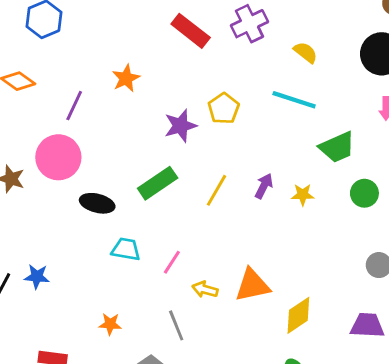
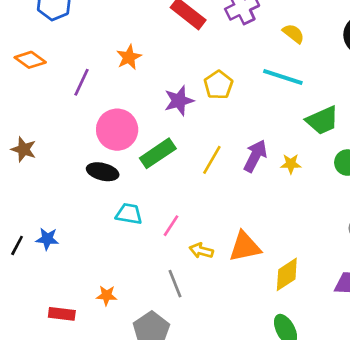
pink circle: (58, 157) -> (117, 130), moved
purple arrow: (264, 186) -> (255, 156), size x1.4
orange star: (110, 324) -> (107, 295), moved

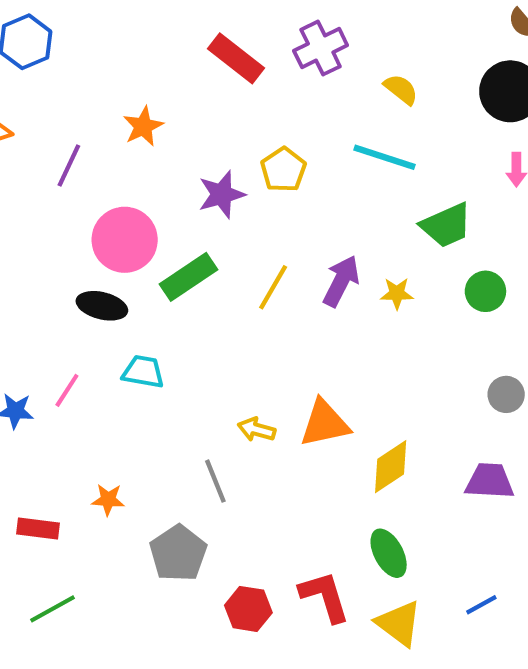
pink line: (171, 226) -> (67, 390), moved

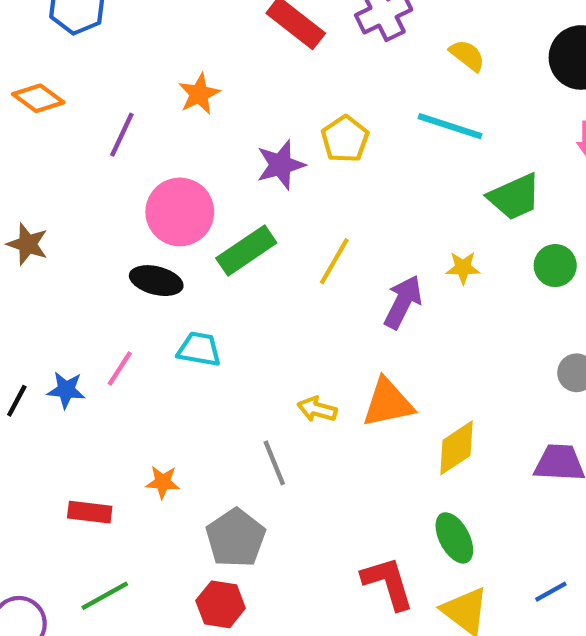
purple arrow: (341, 281) -> (403, 302), moved
red hexagon: (248, 609) -> (221, 604), moved

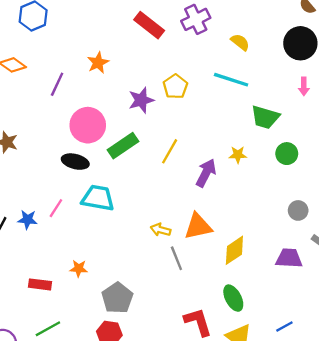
green trapezoid: (514, 197) -> (265, 117), turned 40
cyan trapezoid: (199, 349) -> (98, 198), size x1.4
gray line: (274, 463) -> (176, 258), moved

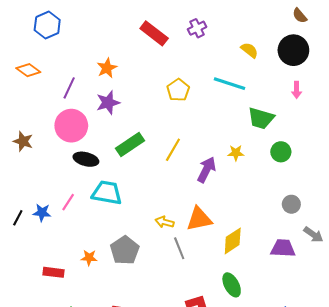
purple cross: (196, 19) -> (197, 28), size x0.7
yellow semicircle: (240, 42) -> (249, 50), moved
purple star: (141, 100) -> (108, 103), moved
pink circle: (88, 125) -> (71, 126), moved
gray pentagon: (117, 298) -> (125, 250), moved

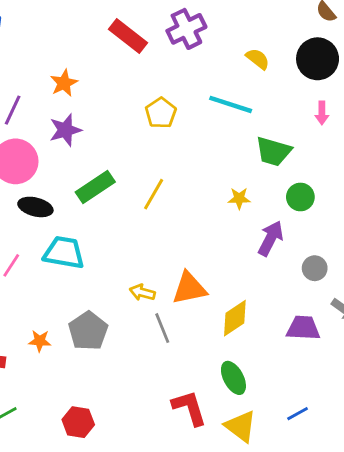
purple cross: (197, 28) -> (186, 29), size x1.5
purple arrow: (206, 170) -> (270, 238), moved

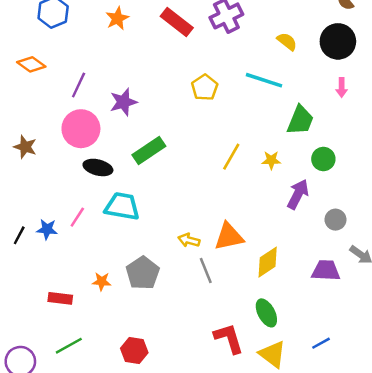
orange star: (64, 83) -> (117, 18), moved
green trapezoid: (273, 151) -> (300, 120), turned -84
yellow line: (154, 194) -> (231, 157), moved

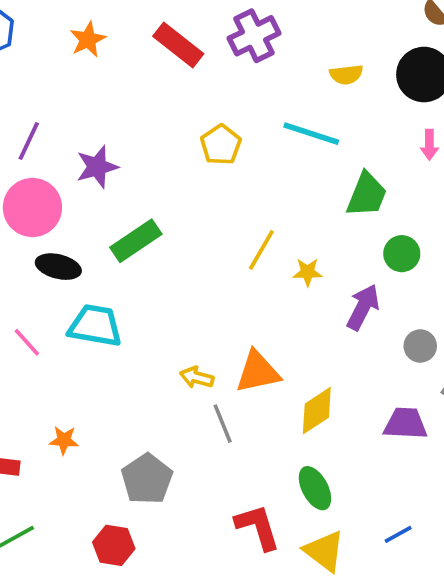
yellow semicircle: (287, 41) -> (346, 75), turned 135
yellow star: (271, 160) -> (308, 272), moved
pink line: (77, 217) -> (27, 342), turned -75
gray pentagon: (143, 273) -> (147, 479), moved

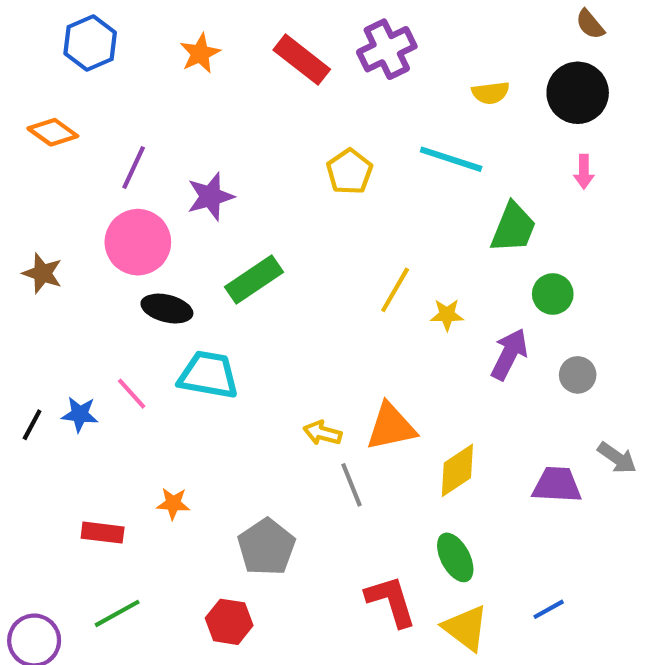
gray circle: (420, 346) -> (578, 375), moved

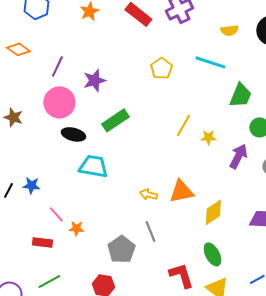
pink line: (132, 394) -> (56, 214), moved
gray line: (352, 485) -> (150, 231), moved

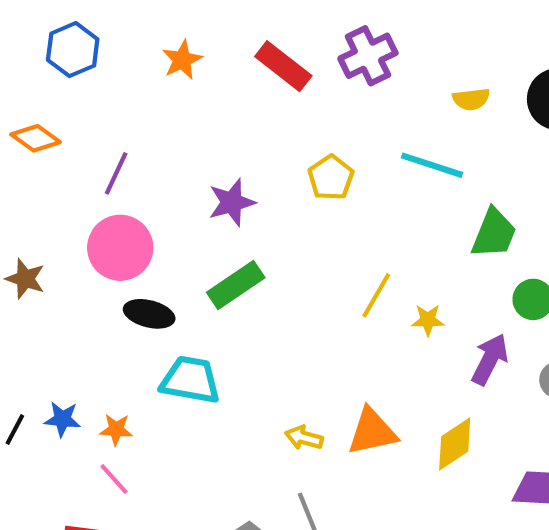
purple star: (94, 80) -> (232, 202), moved
yellow diamond: (213, 212) -> (455, 444), moved
orange star: (76, 228) -> (116, 429), moved

